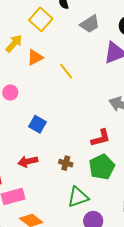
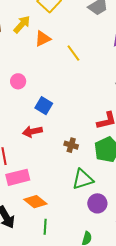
pink circle: (10, 93) -> (18, 81), moved
red arrow: (28, 161) -> (32, 132), moved

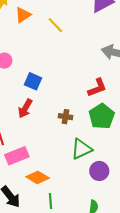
red arrow: (32, 132) -> (25, 108), turned -42

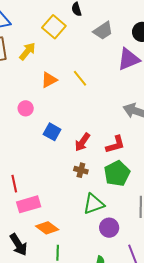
orange triangle: (23, 15) -> (49, 80), moved
red arrow: (25, 108) -> (82, 142), moved

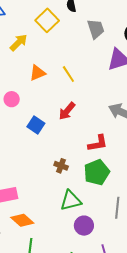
gray trapezoid: (103, 31) -> (96, 29), turned -80
red arrow: (82, 142) -> (67, 111), moved

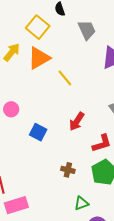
orange triangle: (37, 73) -> (39, 58), moved, size x1.4
red arrow: (67, 111) -> (77, 121), moved
green triangle: (71, 201) -> (81, 203), size x0.7

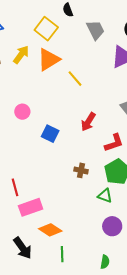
green triangle: (81, 203) -> (105, 196), moved, turned 42

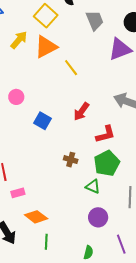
pink rectangle: (31, 207) -> (18, 193), size x0.6

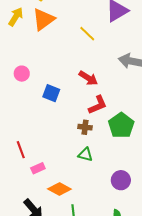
yellow line: (71, 68) -> (87, 34), moved
red arrow: (81, 111) -> (88, 78), turned -84
red L-shape: (106, 134) -> (98, 105), moved
green triangle: (93, 186) -> (85, 154), moved

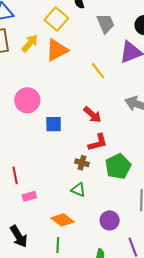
pink circle: (22, 74) -> (27, 100), size x1.6
blue square: (51, 93) -> (54, 124), turned -30
orange diamond: (59, 189) -> (63, 220), moved

